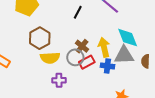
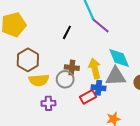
brown cross: (82, 46) -> (72, 68), turned -32
red rectangle: (87, 62) -> (88, 97), moved

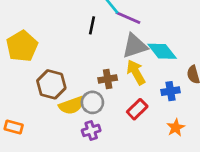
black line: (67, 32) -> (92, 25), moved
gray triangle: (116, 76) -> (135, 46), moved
gray circle: (65, 79) -> (92, 102), moved
blue cross: (99, 88) -> (170, 91), moved

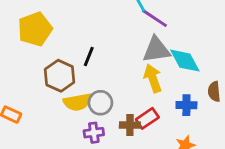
black line: (92, 25) -> (89, 56), moved
brown cross: (108, 79) -> (130, 125), moved

